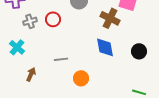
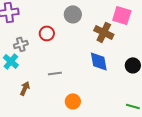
gray cross: (30, 21) -> (21, 44), moved
orange circle: (81, 78) -> (73, 101), moved

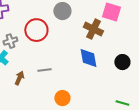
red circle: (47, 33) -> (36, 30), size x1.5
brown arrow: (25, 88) -> (19, 78), moved

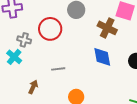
gray cross: (10, 41) -> (24, 40), turned 32
brown arrow: (19, 78) -> (33, 87), moved

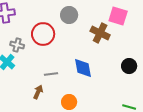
blue diamond: (102, 57) -> (83, 68), moved
brown arrow: (33, 87) -> (38, 92), moved

